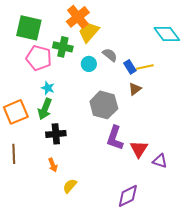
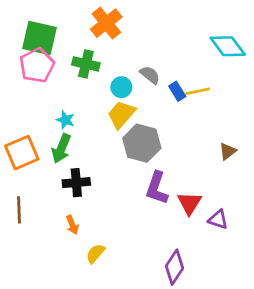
yellow trapezoid: (89, 32) -> (121, 114), moved
pink pentagon: (39, 58) -> (37, 65), moved, turned 30
brown triangle: (135, 89) -> (228, 151), moved
purple diamond: (128, 196) -> (175, 267), turned -30

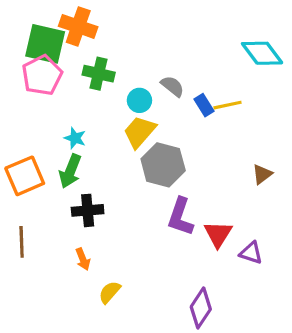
orange cross: (106, 23) -> (78, 26), moved, turned -32

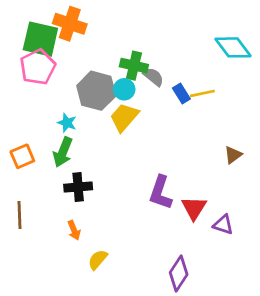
green cross: (99, 74) -> (134, 66), moved
gray hexagon: (163, 165) -> (96, 91), moved
orange square: (25, 176) -> (22, 156), size x0.7

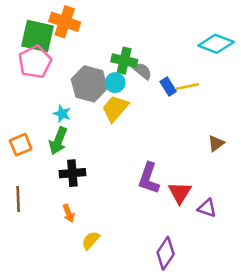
cyan diamond: (233, 47) -> (216, 44), turned -32

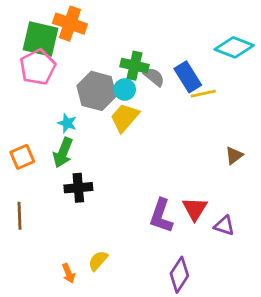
blue rectangle: (168, 86) -> (188, 77), moved, size x1.5
purple L-shape: (149, 178) -> (161, 216), moved
orange arrow: (69, 213) -> (69, 273), moved

